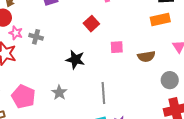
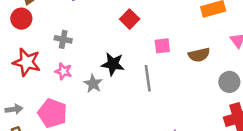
pink star: (16, 33) -> (63, 71), moved
gray star: (59, 93) -> (93, 84), moved
gray line: (103, 93) -> (148, 78), moved

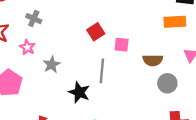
red square: (130, 19) -> (96, 32), moved
black star: (113, 64) -> (79, 92), moved
gray circle: (229, 82) -> (167, 83), moved

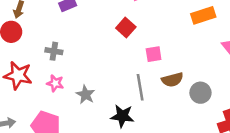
red square: (96, 32) -> (126, 27), moved
brown semicircle: (153, 60) -> (172, 80), moved
gray circle: (167, 83) -> (200, 93), moved

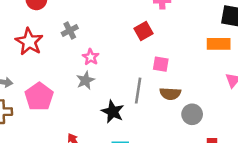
gray cross: (54, 51) -> (70, 30), turned 35
pink star: (55, 83) -> (91, 57), moved

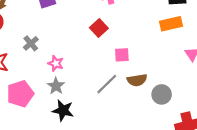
gray line: (138, 91) -> (107, 84), turned 50
pink pentagon: (39, 97) -> (20, 94), moved, turned 30
black star: (113, 112) -> (63, 110), moved

